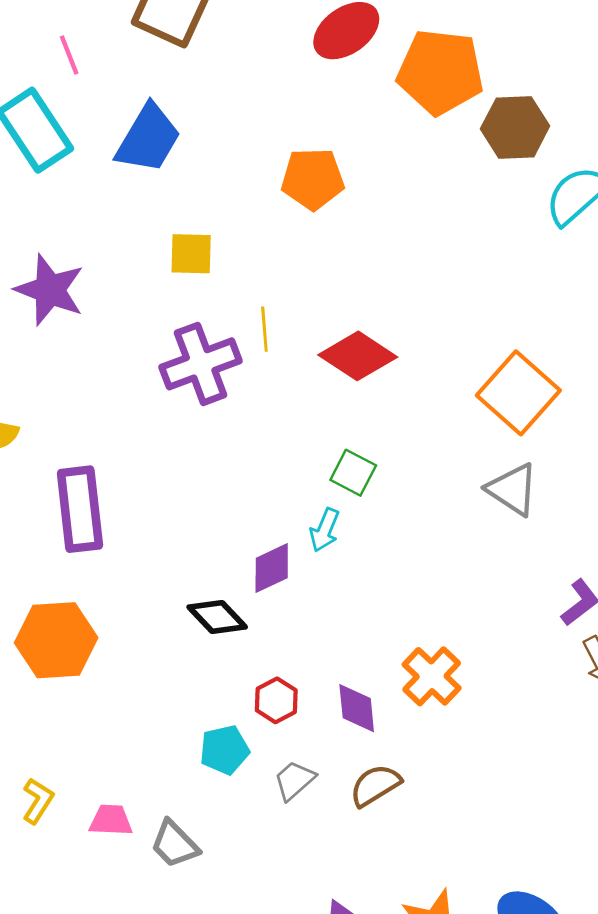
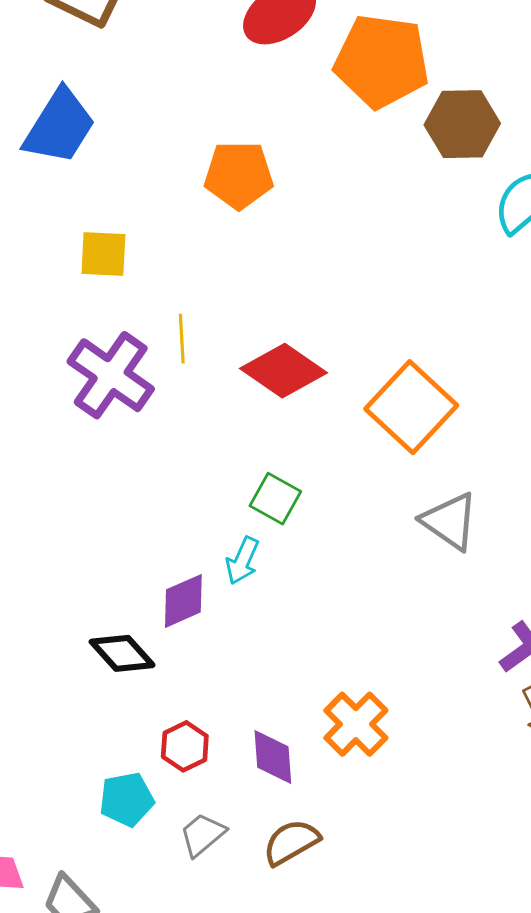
purple cross: (201, 364) -> (111, 375), turned -36
orange square: (518, 393) -> (411, 407), moved

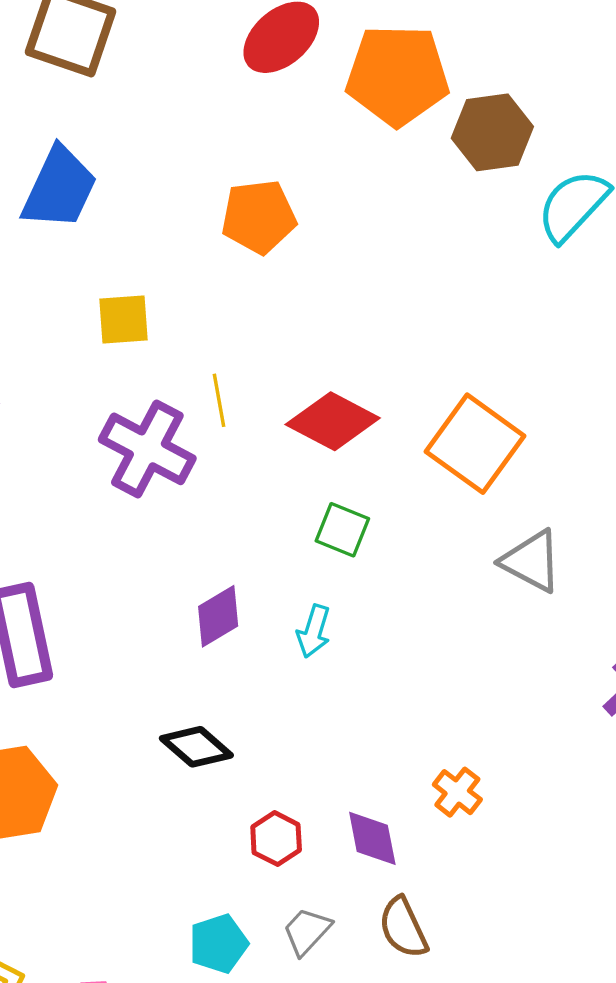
green square: (275, 499) -> (342, 530), moved
purple diamond: (183, 601) -> (218, 616), moved
orange cross: (356, 724) -> (457, 792), size x0.7
cyan pentagon: (127, 799) -> (218, 944), moved
brown semicircle: (291, 842) -> (403, 928), turned -78

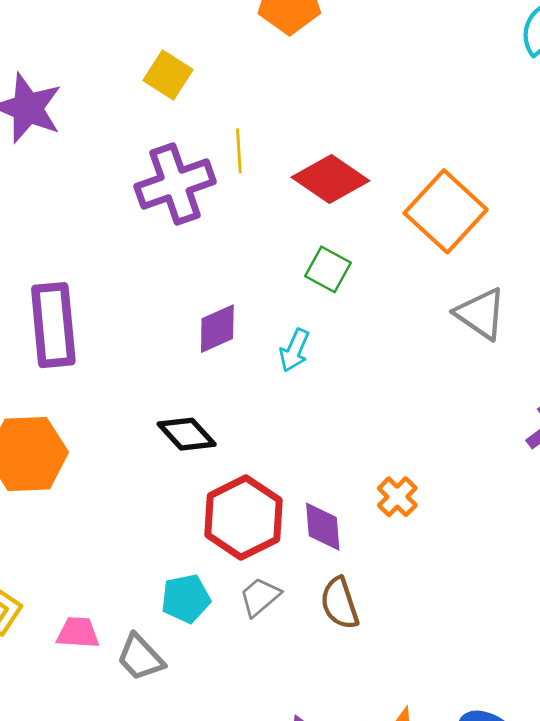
yellow square: (124, 320) -> (168, 75), turned 30
purple cross: (147, 449) -> (175, 184), turned 36
red hexagon: (276, 839) -> (243, 517), size x1.8

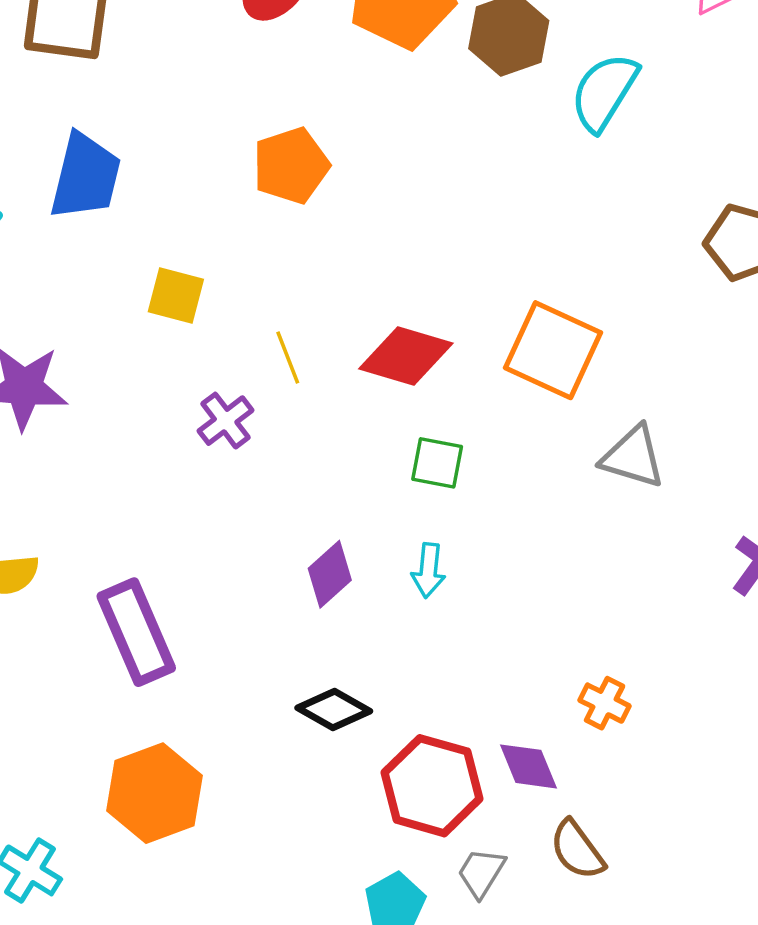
purple cross: (175, 184) -> (226, 421), size x0.6

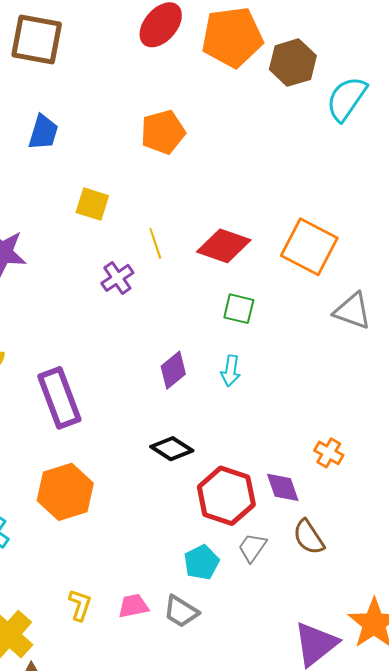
blue trapezoid: (85, 176) -> (43, 132), size x0.7

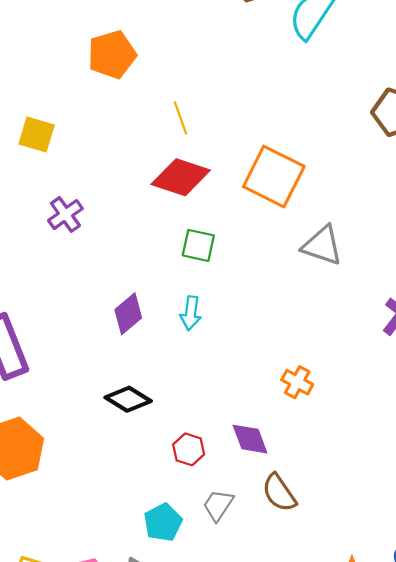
yellow line: (155, 243) -> (181, 118), moved
orange cross: (329, 453) -> (297, 382), moved
red hexagon: (226, 496) -> (189, 449), size x0.5

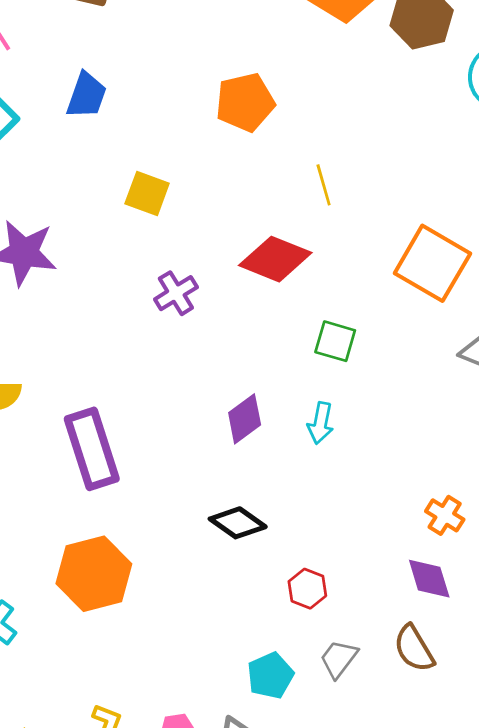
red diamond: (181, 177) -> (275, 259), moved
purple diamond: (250, 439) -> (429, 579), moved

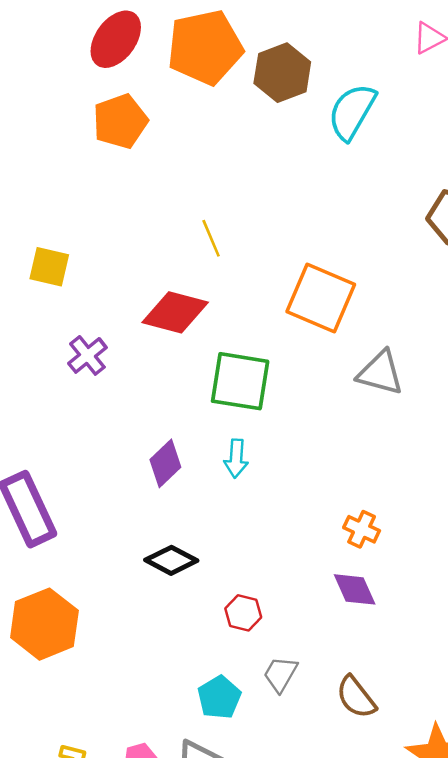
orange pentagon: (245, 102) -> (120, 121), moved
green square: (335, 341) -> (240, 381), size x1.6
brown semicircle: (414, 649) -> (356, 697), moved

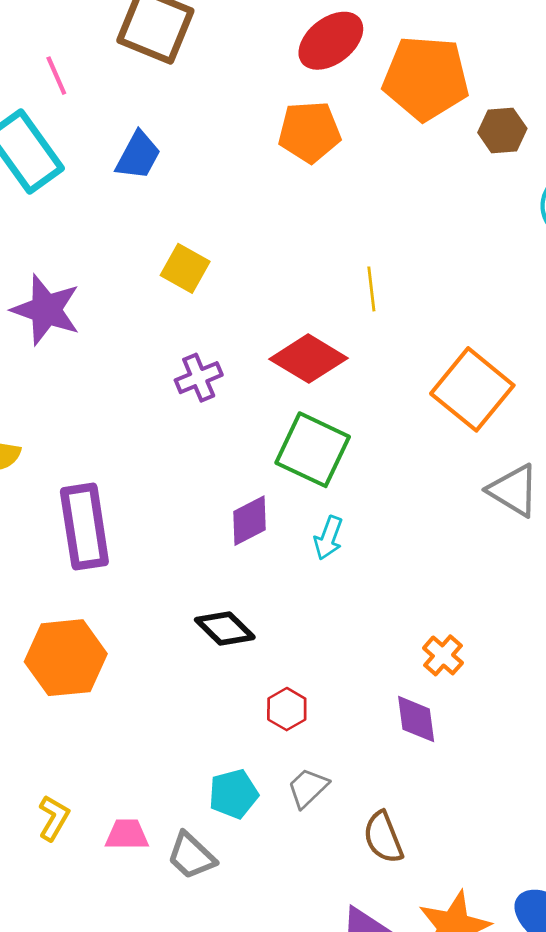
brown hexagon: (282, 73) -> (502, 131), size x0.7
green square: (240, 381) -> (313, 450), moved

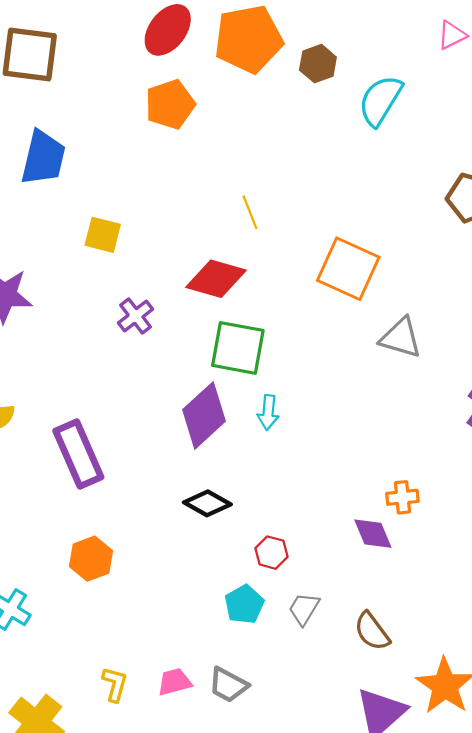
blue trapezoid: (138, 156) -> (43, 158), size x1.4
purple diamond: (250, 521) -> (204, 415), size x1.5
orange cross: (443, 655) -> (402, 497), moved, turned -32
orange hexagon: (66, 658) -> (91, 559), size x0.7
cyan pentagon: (234, 794) -> (244, 604), moved

